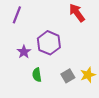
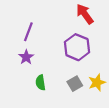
purple line: (17, 15) -> (28, 32), moved
purple hexagon: (49, 43) -> (77, 47), moved

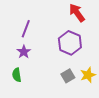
green semicircle: (41, 83) -> (17, 75), moved

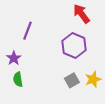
purple star: (24, 52) -> (14, 58), moved

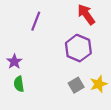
purple line: (27, 31) -> (36, 21), moved

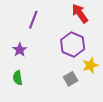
purple star: (14, 62) -> (20, 50), moved
yellow star: (99, 84) -> (90, 65), moved

